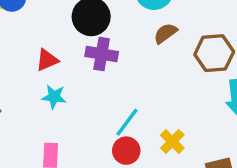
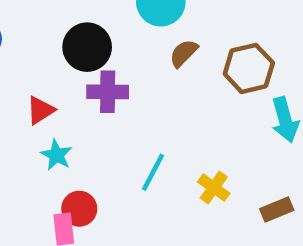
cyan star: (54, 97) -> (56, 155), turned 30
red circle: (126, 151) -> (79, 209), moved

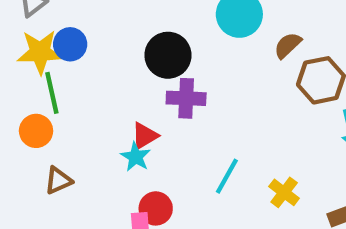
brown semicircle: (184, 53) -> (288, 45), moved
red triangle: (40, 110) -> (145, 136), moved

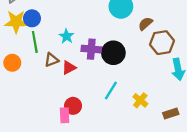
black circle: (168, 55) -> (113, 53), moved
green line: (52, 93) -> (35, 42), moved
cyan star: (136, 157) -> (66, 36), moved
brown triangle: (58, 181) -> (52, 60), moved

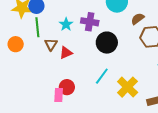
purple cross: (91, 49) -> (90, 22), moved
brown triangle: (52, 60) -> (51, 44), turned -40
yellow cross: (140, 100) -> (128, 87), size x1.5

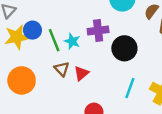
green line: (37, 27) -> (54, 40), moved
orange circle: (16, 44) -> (22, 80), size x1.5

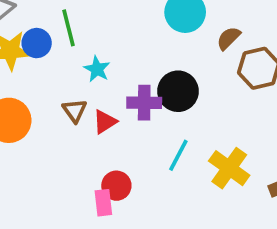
purple cross: (98, 31) -> (144, 103), moved
green line: (54, 40) -> (69, 28), moved

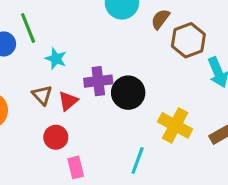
black circle: (178, 91) -> (128, 93), moved
cyan line: (178, 155) -> (138, 160), moved
red circle: (116, 186) -> (56, 137), moved

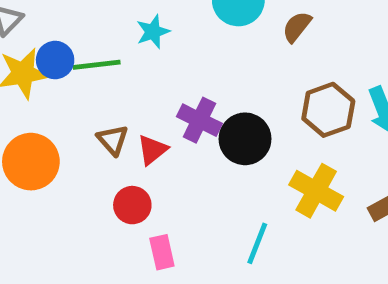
green line: (28, 28) -> (97, 65), moved, turned -76
brown hexagon: (188, 40) -> (328, 110), moved
cyan star: (56, 59) -> (153, 32), moved, turned 30
purple cross: (98, 81) -> (199, 120), turned 32

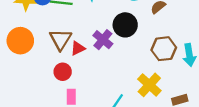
black circle: (245, 139) -> (125, 25), moved
brown triangle: (113, 140) -> (61, 39), size x1.5

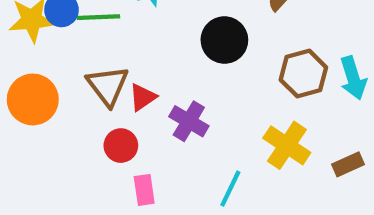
purple cross: (103, 40) -> (189, 121), moved

